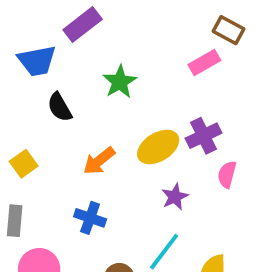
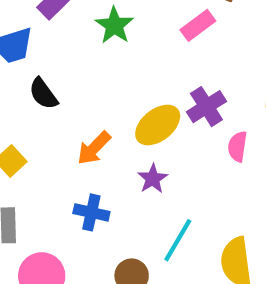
green star: (120, 82) -> (114, 25), moved
purple star: (175, 197) -> (153, 179), moved

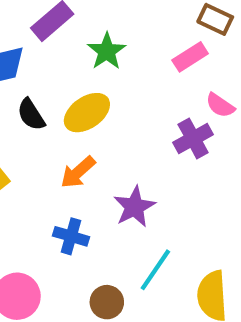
yellow ellipse: (158, 125) -> (87, 113), moved
pink semicircle: (237, 146) -> (220, 105), moved, turned -68
purple star: (153, 179) -> (134, 207), size x1.4

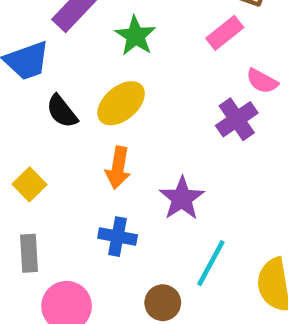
orange arrow: (78, 172) -> (118, 168), turned -33

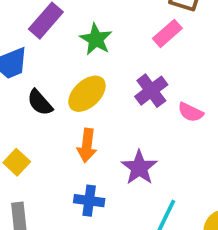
pink semicircle: (262, 81) -> (191, 112), moved
purple cross: (237, 119) -> (151, 91), moved

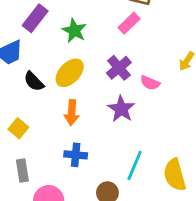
purple star: (139, 168) -> (121, 109), moved

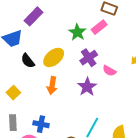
green star: (74, 31) -> (77, 32), moved
blue cross: (76, 155) -> (41, 124), moved

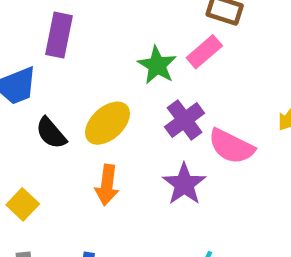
purple rectangle: (34, 16) -> (59, 35), turned -30
pink semicircle: (109, 71) -> (231, 146), size x1.5

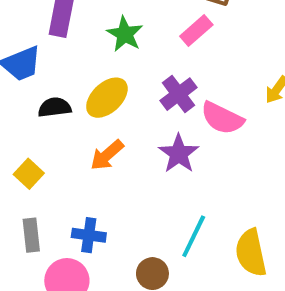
green star: (157, 65) -> (125, 34), moved
black semicircle: (51, 133) -> (55, 107), turned 124
orange arrow: (107, 185) -> (107, 155), turned 42

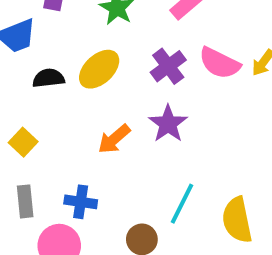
pink semicircle: (222, 118) -> (219, 63), moved
orange arrow: (107, 155) -> (114, 139), moved

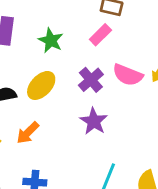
orange arrow: (114, 139) -> (28, 133), moved

